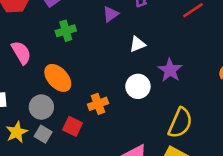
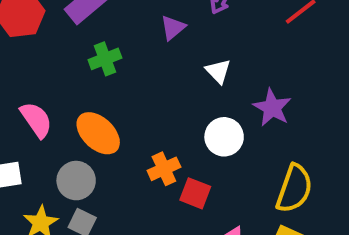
white triangle: (137, 44) -> (218, 71), turned -48
pink semicircle: (21, 53) -> (36, 120), moved
red square: (73, 126) -> (195, 193), moved

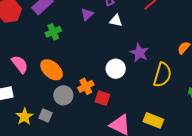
white triangle: (218, 71) -> (116, 21), moved, turned -32
gray circle: (76, 181) -> (63, 95), moved
yellow semicircle: (294, 189) -> (162, 75), moved

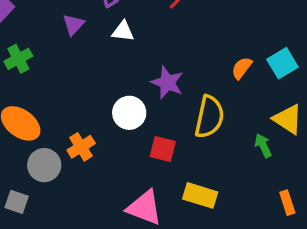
red square: (102, 98) -> (163, 149), moved

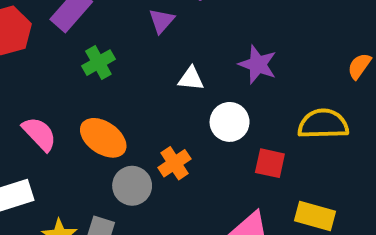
white triangle: (123, 31) -> (191, 79), moved
purple star: (167, 83) -> (258, 64), moved
yellow semicircle: (209, 117) -> (323, 124), turned -102

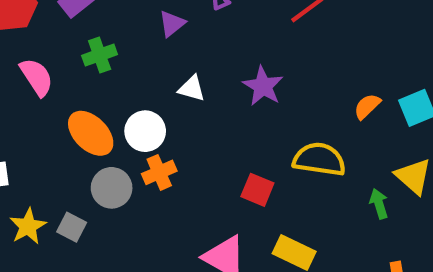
white circle: (230, 122) -> (145, 131), moved
pink semicircle: (39, 134) -> (37, 77), moved

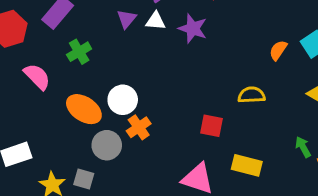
purple star: (263, 86) -> (193, 28), moved
white triangle: (192, 88) -> (156, 21), moved
yellow semicircle: (319, 159) -> (252, 95), size x0.7
green arrow: (379, 204) -> (303, 147), moved

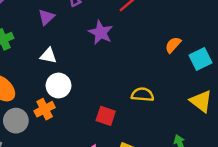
white triangle: (156, 21) -> (48, 56), moved
orange semicircle: (278, 50) -> (173, 45), moved
white circle: (123, 100) -> (58, 86), moved

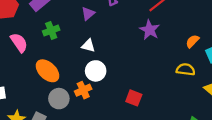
purple star: (101, 32) -> (150, 30), moved
yellow semicircle: (143, 95) -> (186, 69), moved

